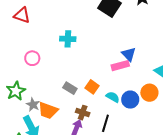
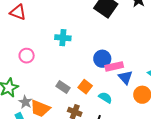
blue triangle: (129, 54) -> (125, 77), moved
blue circle: (130, 100) -> (102, 59), moved

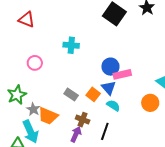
blue triangle: (125, 77) -> (109, 88), moved

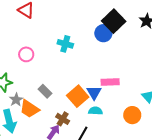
blue circle: (110, 67) -> (103, 33), moved
orange square: (93, 94) -> (78, 96), size x1.5
gray rectangle: (71, 95) -> (45, 91), moved
cyan semicircle: (113, 105) -> (95, 111), turned -40

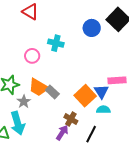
blue circle: (103, 33) -> (92, 28), moved
cyan cross: (65, 44) -> (56, 43), moved
orange trapezoid: (29, 109) -> (39, 87), moved

